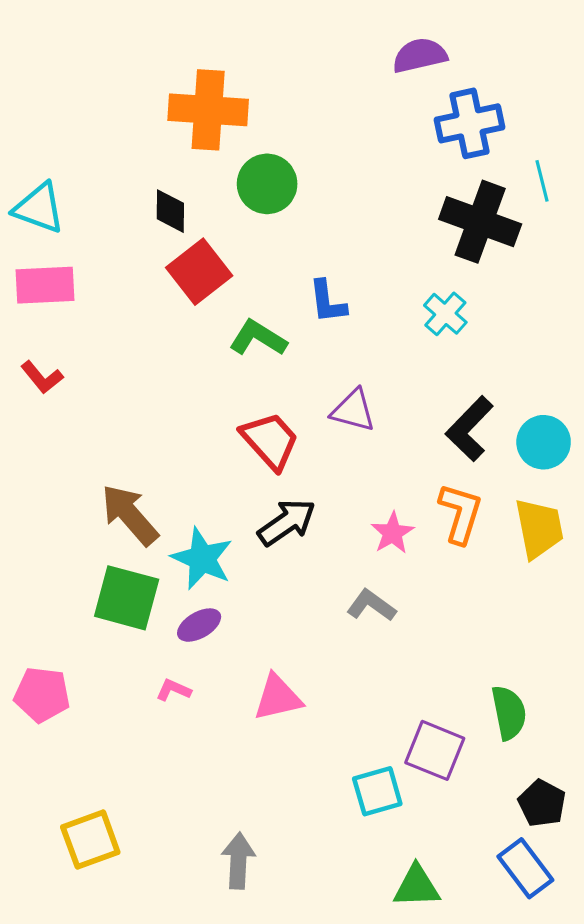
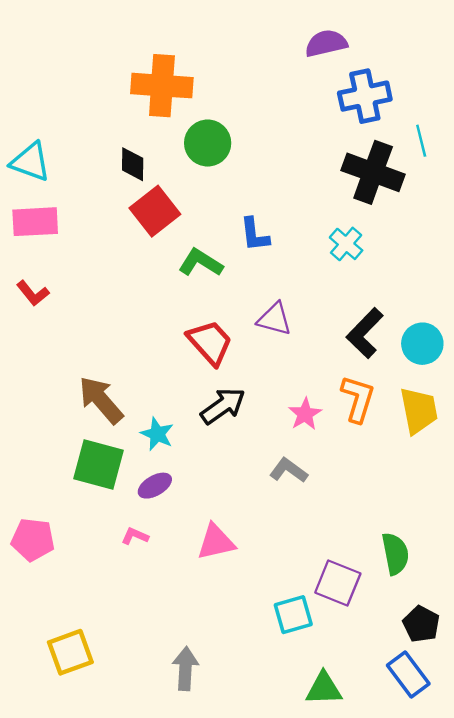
cyan star: (202, 559) -> (157, 434), size x0.7

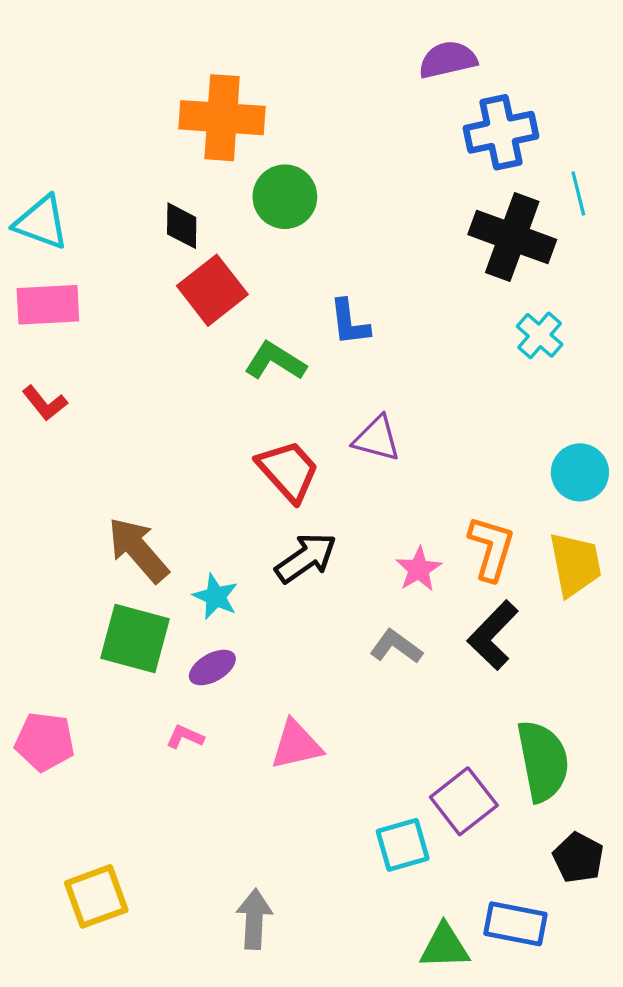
cyan cross: (346, 244) -> (540, 335), moved
black L-shape: (365, 333) -> (493, 635), moved
green semicircle: (395, 554) -> (543, 761), size x1.4
purple square: (338, 583) -> (464, 801), turned 30
blue rectangle: (408, 674) -> (515, 924), moved, turned -42

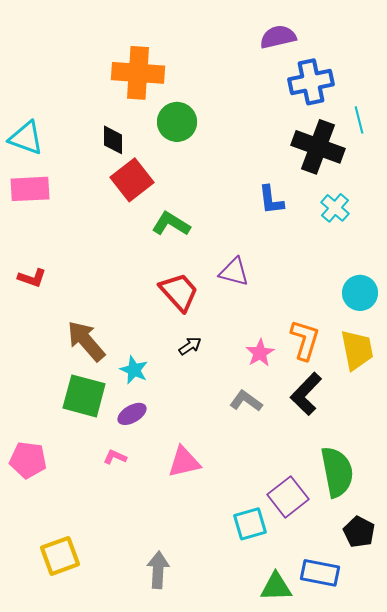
blue L-shape: (349, 322) -> (271, 200), moved
red L-shape: (45, 403) -> (32, 278), moved, turned -32
black arrow: (306, 558) -> (190, 346), size x0.6

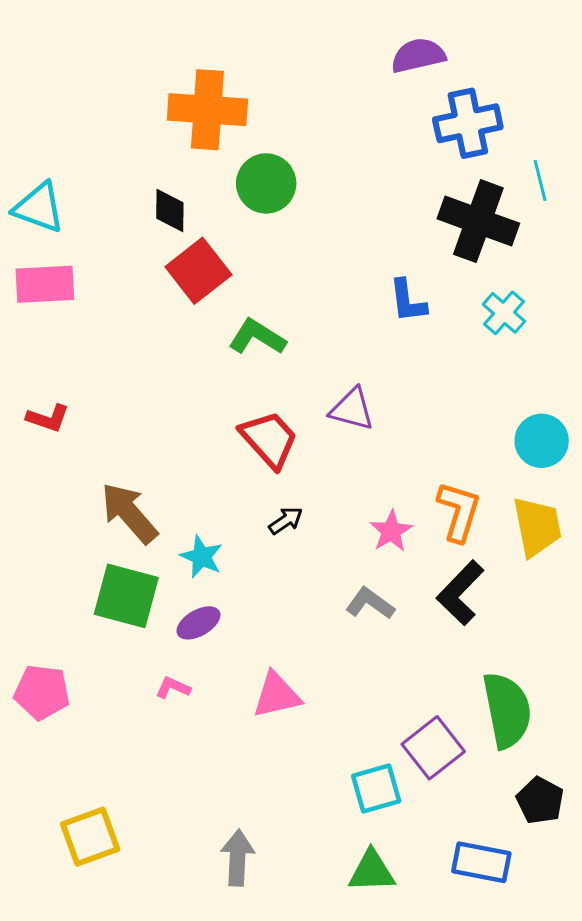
green triangle: (276, 587) -> (372, 871), moved

